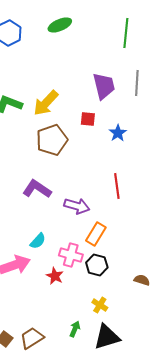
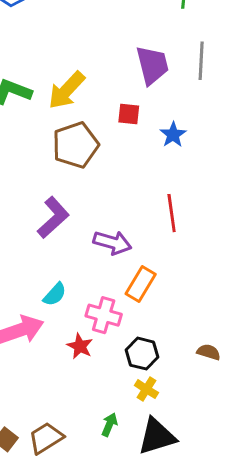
purple L-shape: (37, 189) -> (53, 217), turned 104
black hexagon: (97, 265) -> (142, 354), moved

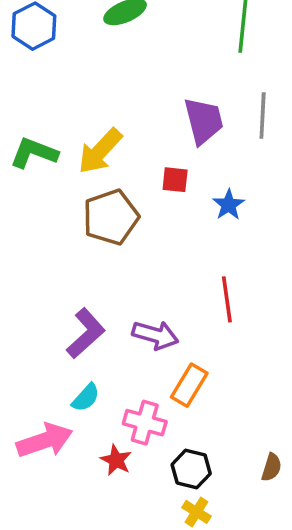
purple L-shape: (53, 217) -> (86, 333), moved
brown semicircle: (209, 352) -> (271, 467), turned 90

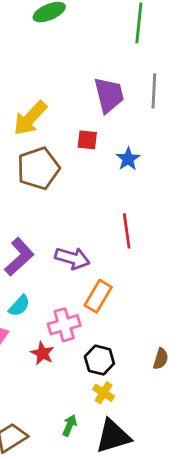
pink cross: (145, 423) -> (64, 325), turned -32

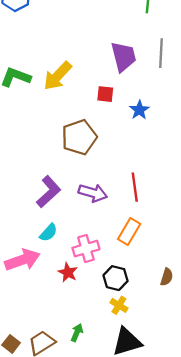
brown pentagon: (38, 168) -> (79, 137), moved
red line: (127, 231) -> (135, 187), moved
orange rectangle: (98, 296) -> (129, 231), moved
green arrow: (70, 425) -> (77, 333), moved

